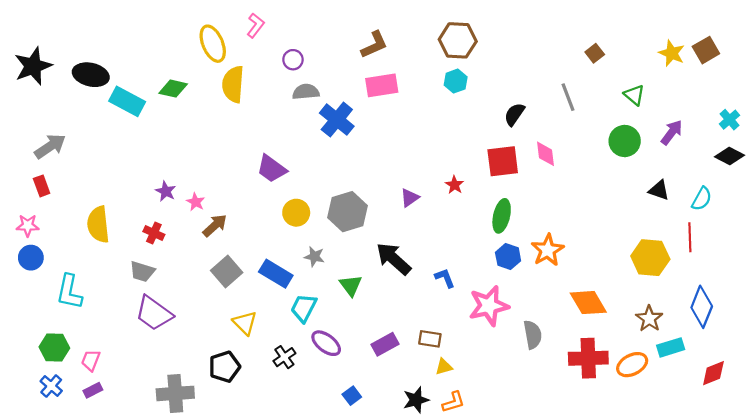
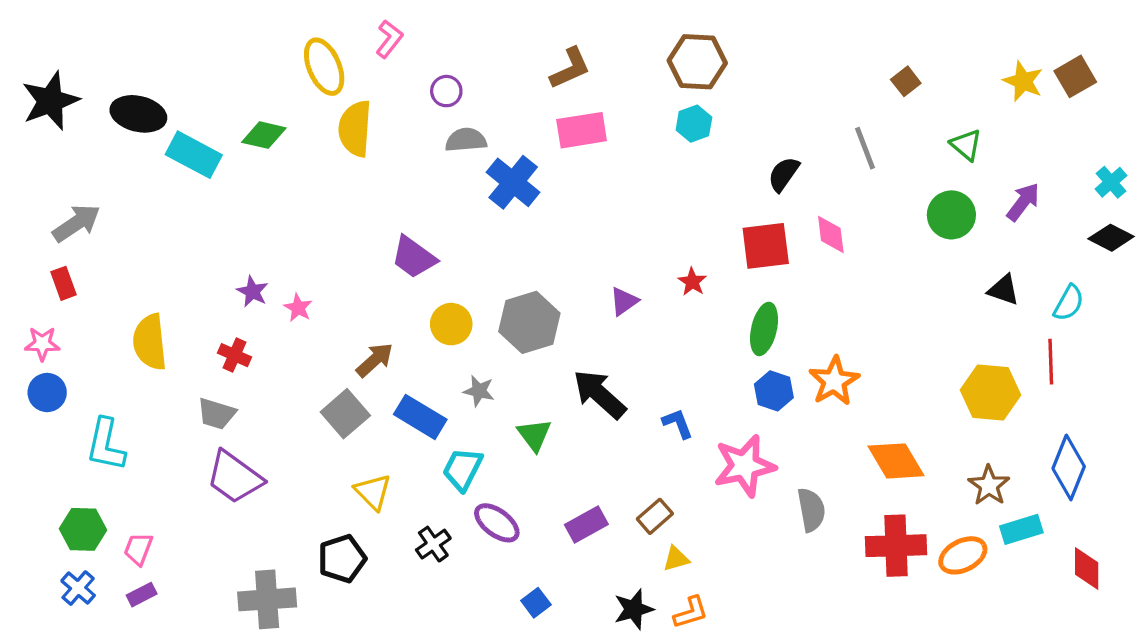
brown arrow: (215, 226) -> (375, 360), moved
brown rectangle: (430, 339) -> (655, 516), turned -50
red diamond: (713, 373) -> (1087, 568), turned -68

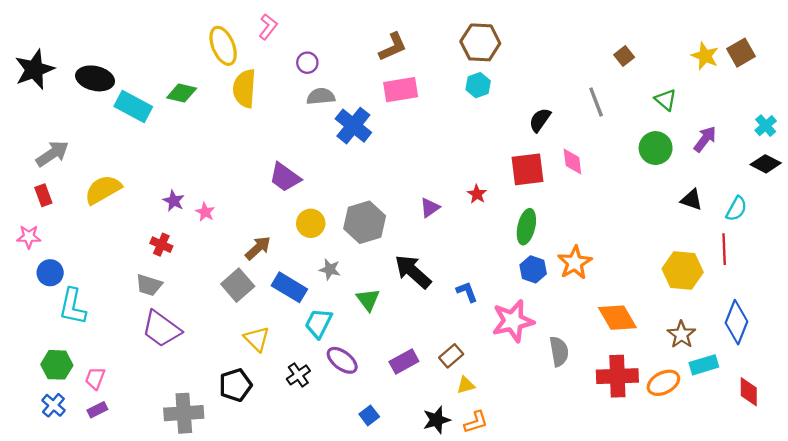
yellow semicircle: (150, 342) -> (103, 190), moved, turned 66
blue circle: (47, 393) -> (50, 273), moved

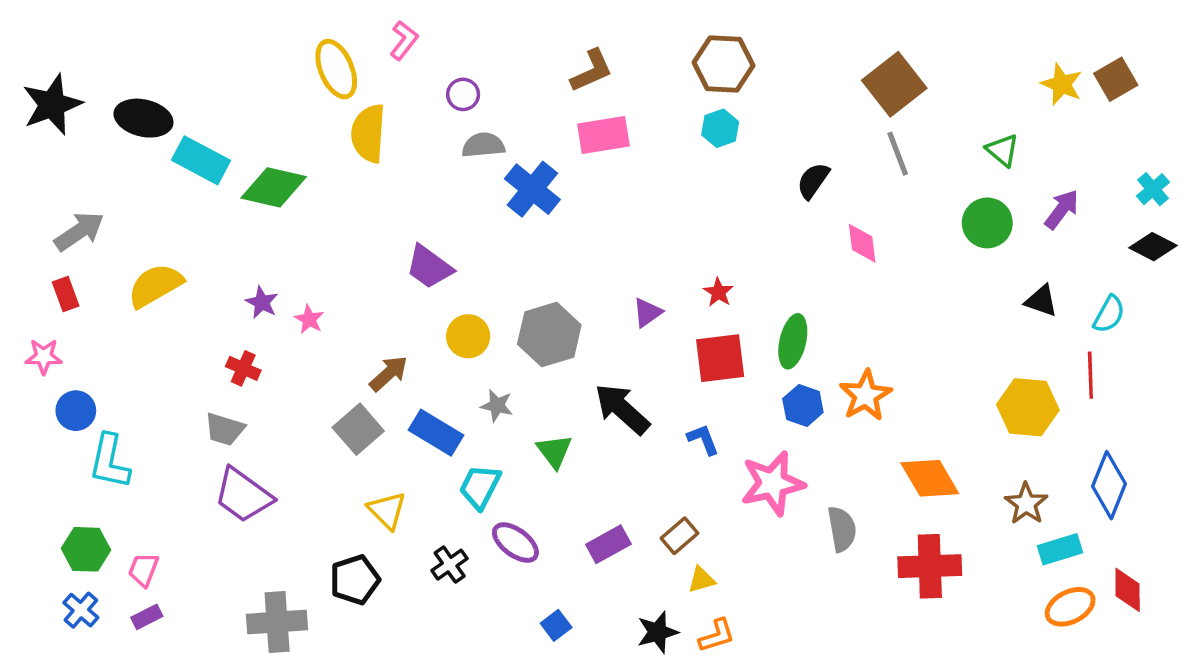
brown square: (624, 56) -> (894, 84), moved, size x2.0
green diamond: (182, 93) -> (274, 187), moved, size x1.4
red square: (528, 169) -> (720, 358), moved
orange ellipse: (663, 383) -> (1070, 607), moved

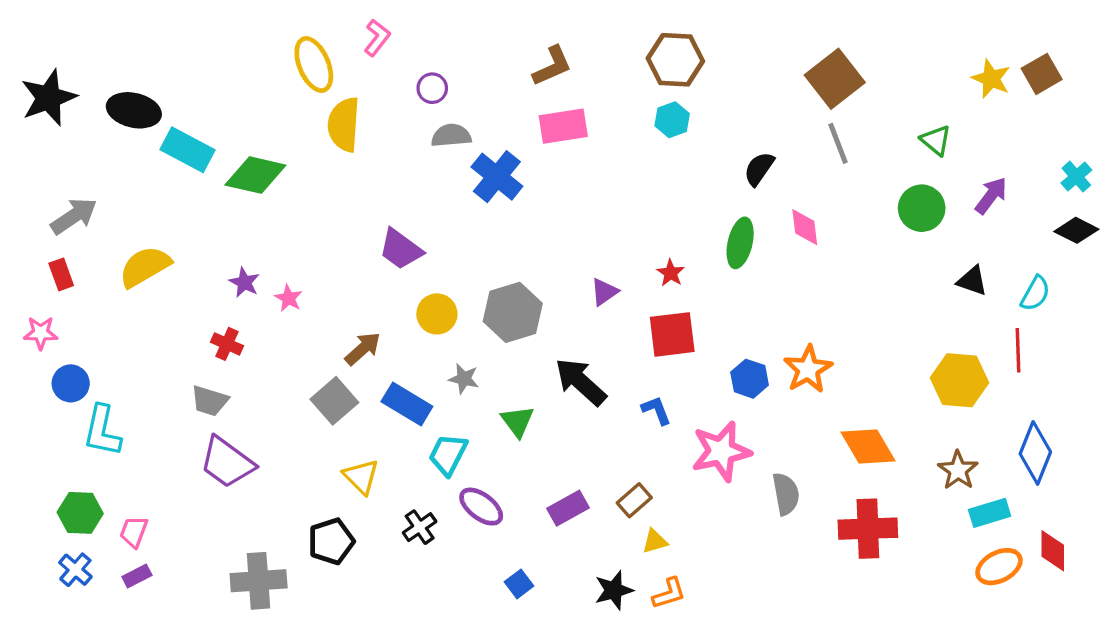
green ellipse: (793, 341) -> (740, 243), moved

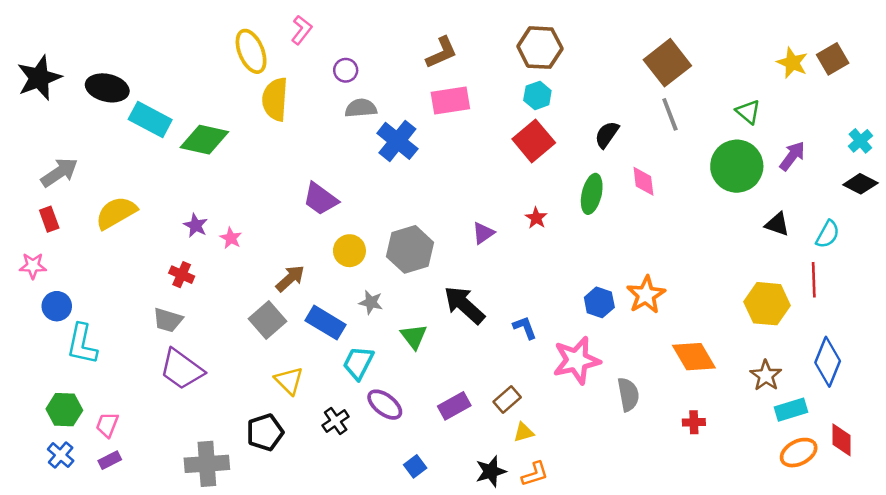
green circle: (922, 208) -> (737, 166), size x1.4
red square: (672, 334) -> (534, 141), moved, turned -33
red cross: (868, 529) -> (694, 422), size x0.5

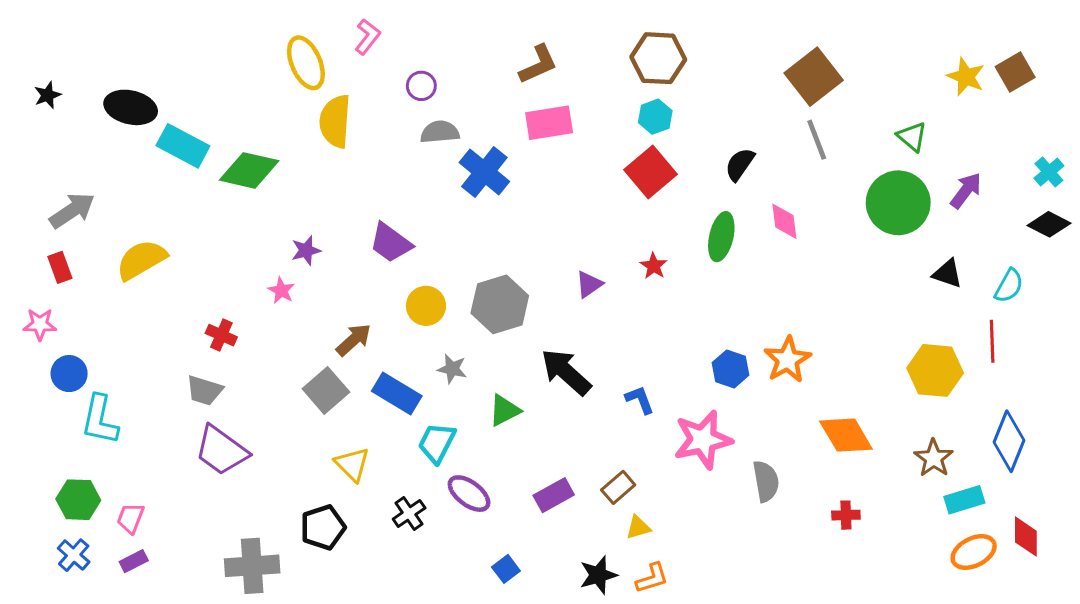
black star: (39, 78) -> (48, 95), size x0.5
purple star: (196, 225) -> (306, 250), moved, turned 30
green triangle: (414, 336) -> (504, 410), turned 40

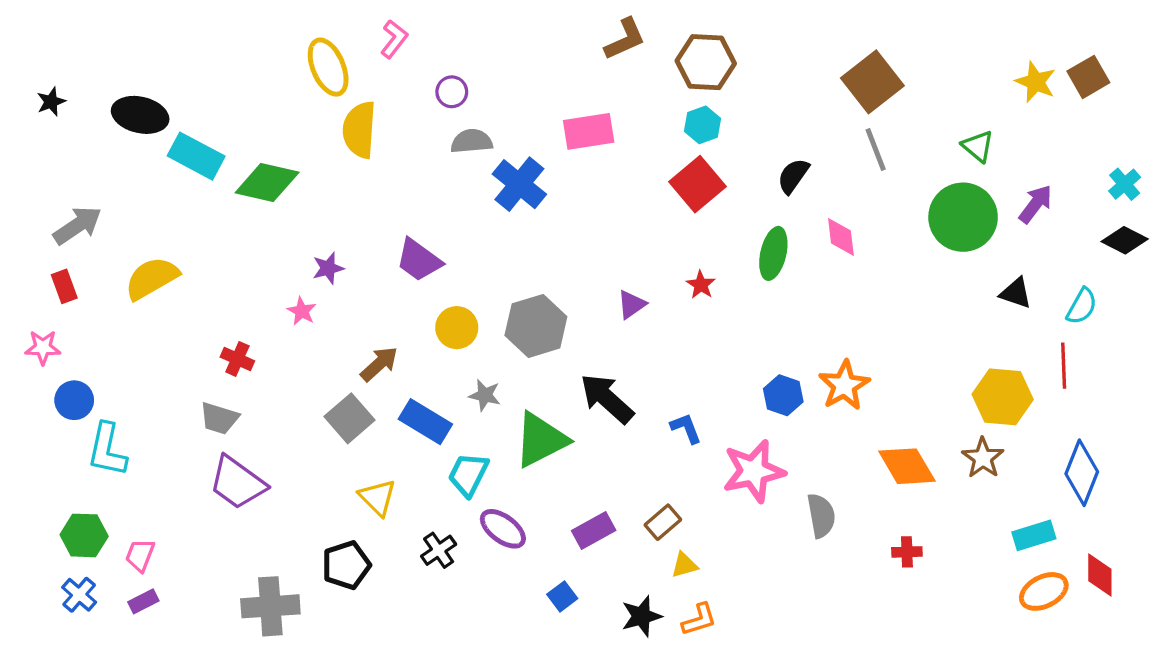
brown L-shape: (538, 64) -> (625, 39), moved
green triangle: (504, 410) -> (541, 440), size x1.6
brown star: (934, 458) -> (983, 458), moved
blue square: (506, 569) -> (562, 596), moved

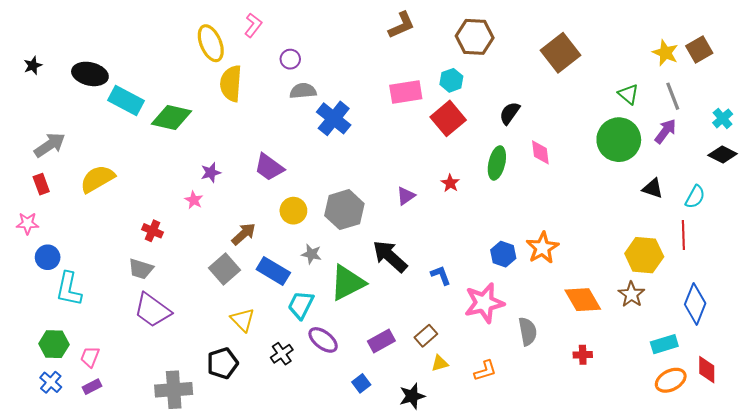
brown hexagon: (706, 62) -> (475, 37), moved
pink rectangle: (589, 131) -> (406, 92), moved
gray line: (876, 150) -> (673, 96), moved
orange L-shape: (699, 620) -> (485, 371), moved

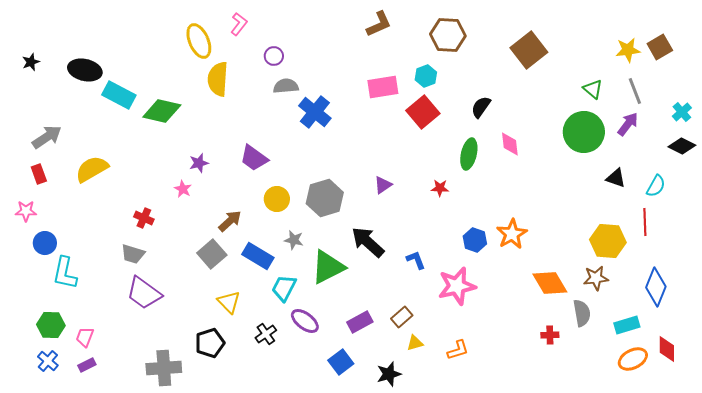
yellow star: (665, 53) -> (628, 50), turned -30
red star: (450, 183) -> (440, 188), moved, turned -30
brown star: (631, 294) -> (596, 278), turned 30
gray semicircle: (528, 331) -> (582, 313), moved
blue square: (361, 383) -> (341, 362), size x1.4

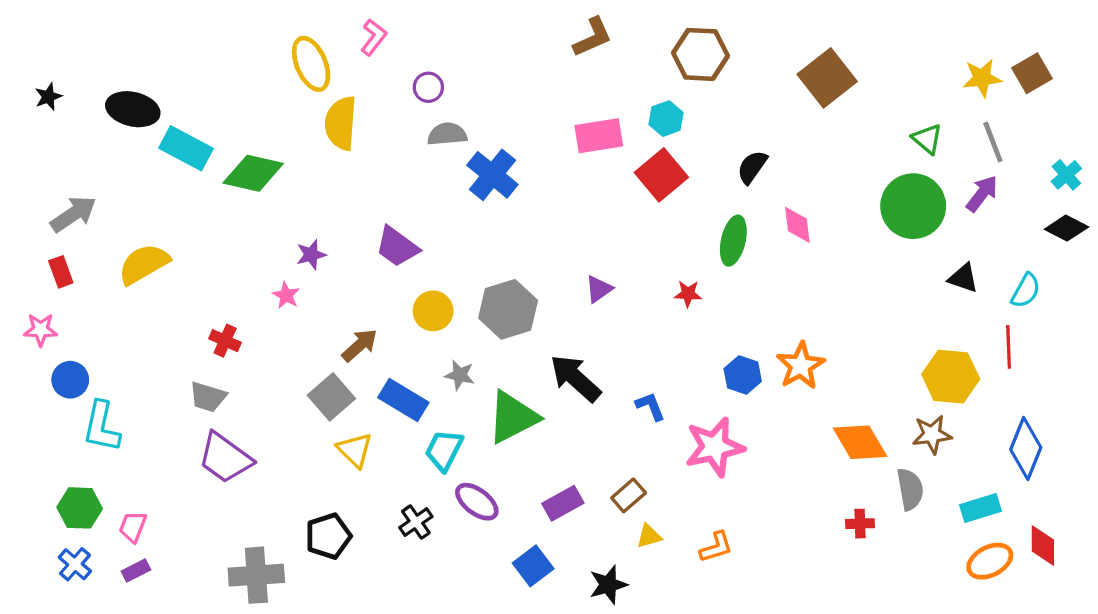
yellow triangle: (229, 302) -> (355, 450), moved

